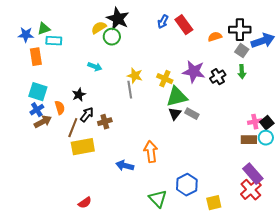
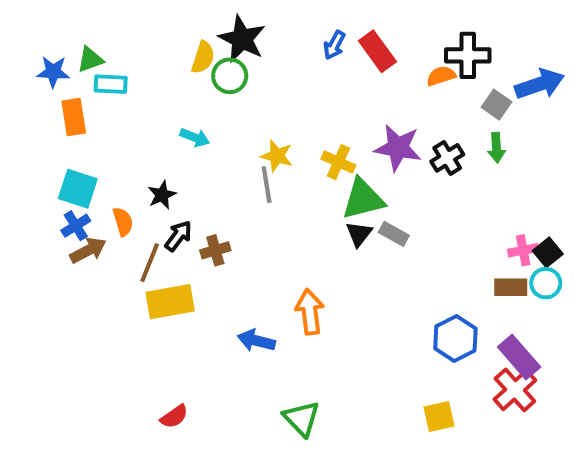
yellow semicircle: (99, 28) -> (203, 57), turned 140
black cross: (240, 30) -> (468, 55), moved
blue hexagon: (187, 185) -> (455, 339), moved
green triangle: (158, 199) -> (301, 419), moved

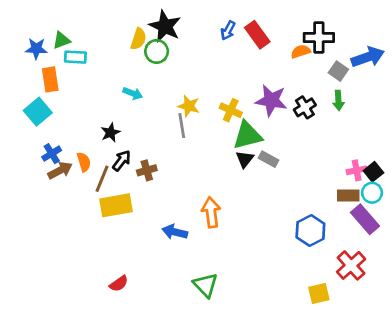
cyan square: (78, 189) -> (38, 112), moved, turned 32
orange semicircle: (123, 222) -> (84, 162), moved
purple rectangle: (519, 357) -> (365, 219), moved
yellow square: (439, 417) -> (319, 293), moved

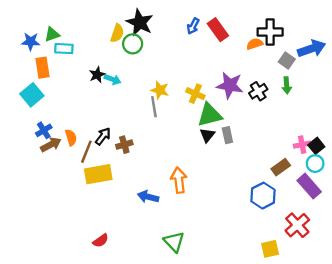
black star: (110, 133) -> (97, 75), moved
gray rectangle: (268, 159) -> (227, 135), turned 49
brown rectangle: (348, 196) -> (281, 167), moved, turned -36

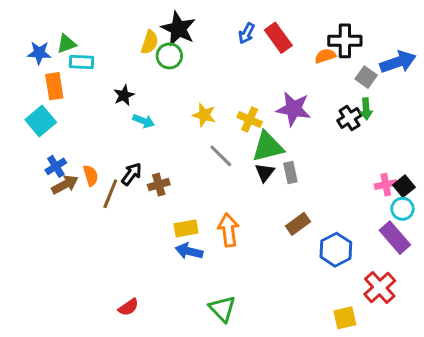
cyan arrow: (112, 79) -> (144, 121), moved
black cross: (258, 91) -> (349, 118), moved
gray line: (154, 107) -> (221, 156), moved, turned -36
brown rectangle: (281, 167) -> (298, 224), moved
yellow rectangle: (98, 174) -> (186, 228), moved, size x0.7

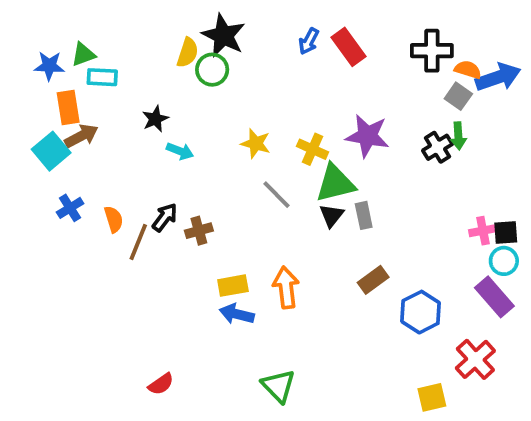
orange semicircle: (325, 56) -> (468, 70), moved, turned 35
brown arrow: (65, 185) -> (81, 136), moved
black square: (404, 186) -> (506, 233), turned 35

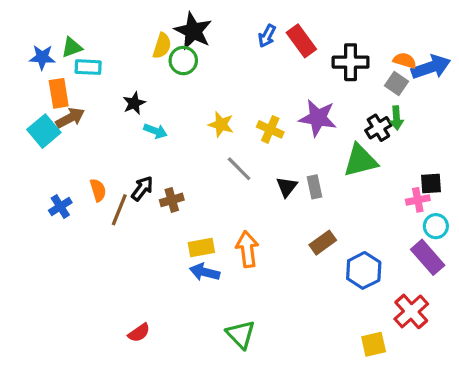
black cross: (432, 51) -> (351, 62), moved
green triangle: (335, 183) -> (360, 161), moved
blue cross: (70, 208) -> (60, 206), moved
black square: (506, 233) -> (431, 184), moved

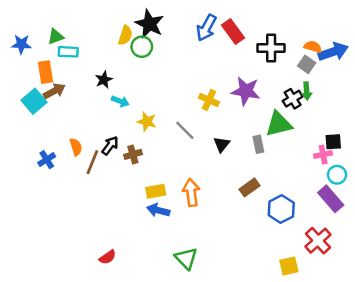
blue arrow: (267, 36) -> (206, 28), size x1.5
blue star: (42, 57) -> (21, 44), moved
yellow star: (221, 124) -> (147, 122), moved
gray rectangle: (314, 187) -> (258, 144), moved

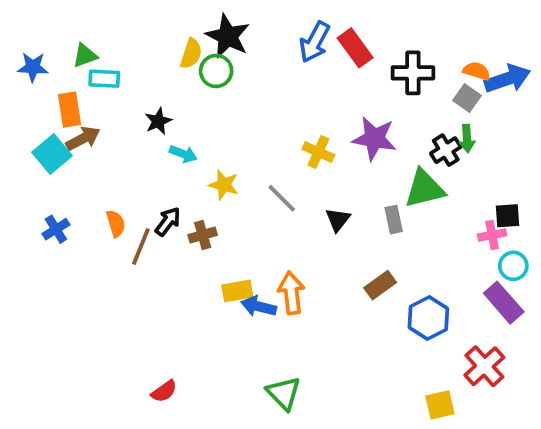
blue cross: (47, 160) -> (56, 229), moved
blue arrow: (158, 210) -> (259, 306), moved

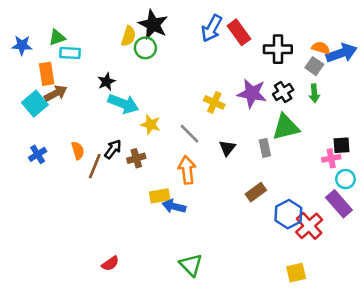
black cross: (446, 150) -> (283, 92), moved
cyan arrow: (183, 154) -> (123, 104), size x1.6
orange arrow: (291, 293) -> (187, 170), moved
red cross: (484, 366) -> (309, 226), moved

